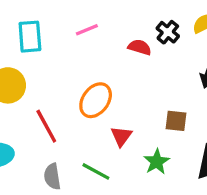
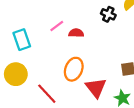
red semicircle: (140, 47) -> (76, 33), moved
red triangle: (121, 136) -> (96, 88), size x1.5

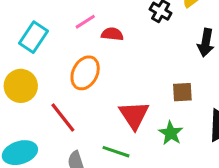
cyan rectangle: (22, 40) -> (33, 37), turned 48
orange ellipse: (74, 69) -> (85, 73), moved

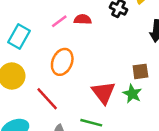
red semicircle: (112, 34) -> (83, 19), moved
green star: (171, 133) -> (132, 94), moved

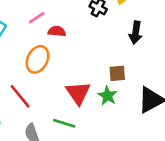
red semicircle: (83, 19) -> (57, 31), moved

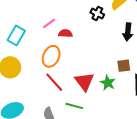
brown square: (117, 73) -> (124, 66), moved
red line: (20, 96) -> (54, 82), moved

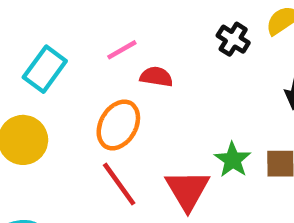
green star: (108, 83) -> (233, 160), moved

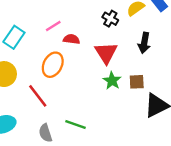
red line: (119, 184) -> (38, 96), moved
red triangle: (188, 190) -> (106, 53), moved

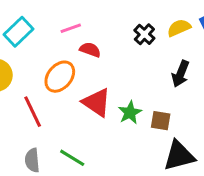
red triangle: (106, 53) -> (97, 102), moved, turned -35

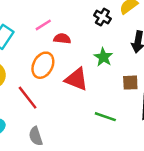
green star: (130, 113) -> (103, 57), moved
green line: (72, 158) -> (105, 117), moved

